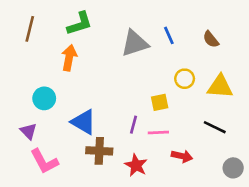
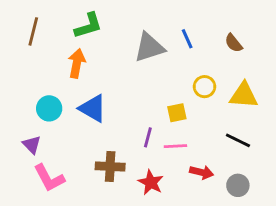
blue triangle: (84, 122) -> (93, 108), moved
gray circle: (233, 168) -> (238, 185), moved

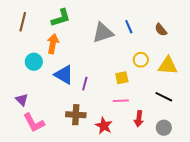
cyan circle: (49, 108) -> (34, 62), moved
purple line: (148, 137) -> (85, 84), moved
red arrow: (202, 172) -> (139, 119), turned 84

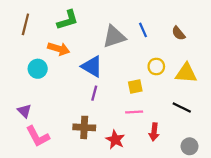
orange arrow: (53, 44) -> (59, 49), turned 96
blue triangle: (64, 75) -> (92, 66), moved
gray circle: (164, 128) -> (190, 146), moved

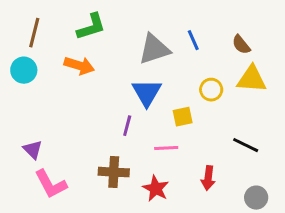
blue triangle: (92, 66) -> (147, 93), moved, turned 30
cyan circle: (38, 69) -> (24, 70), moved
yellow triangle: (186, 73) -> (252, 79), moved
pink line: (134, 112) -> (166, 148), moved

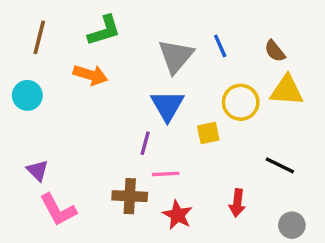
gray triangle: (154, 49) -> (176, 56), turned -32
cyan circle: (24, 70) -> (27, 95), moved
yellow circle: (211, 90) -> (241, 102), size x1.4
pink line: (166, 148) -> (166, 174), moved

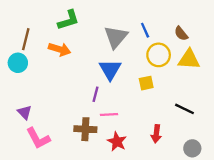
brown line: (39, 37) -> (26, 39), moved
yellow circle: (241, 102) -> (159, 55), moved
yellow square: (208, 133) -> (146, 83), moved

